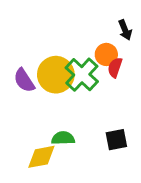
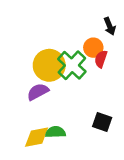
purple semicircle: (24, 80) -> (38, 92), moved, turned 95
green semicircle: (63, 138) -> (55, 132), moved
black square: (116, 140) -> (102, 122), turned 30

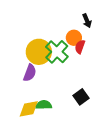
purple semicircle: (38, 92) -> (30, 73), turned 138
black square: (102, 122) -> (81, 97), turned 35

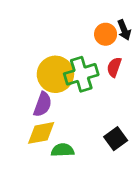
orange circle: (74, 38) -> (106, 34), moved
green cross: (57, 52) -> (81, 74), turned 30
yellow diamond: (29, 109) -> (41, 133), moved

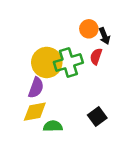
black arrow: (124, 30) -> (104, 36), moved

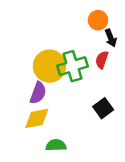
orange circle: (89, 29) -> (98, 20), moved
black square: (97, 117) -> (103, 108), moved
green semicircle: (53, 126) -> (56, 145), moved

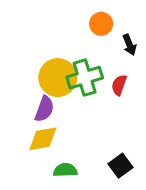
orange circle: (98, 20) -> (101, 24), moved
red semicircle: (102, 60) -> (119, 85), moved
black square: (103, 108) -> (121, 166), moved

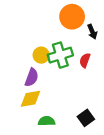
orange circle: (101, 24) -> (72, 17), size x1.5
yellow circle: (58, 78) -> (41, 55), size x0.6

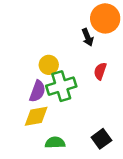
orange circle: (72, 17) -> (105, 18), moved
black arrow: (92, 32) -> (88, 37), moved
green cross: (60, 55) -> (61, 86), moved

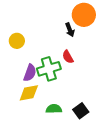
yellow circle: (49, 65) -> (17, 41), moved
red semicircle: (100, 71) -> (68, 57), moved, turned -48
green semicircle: (55, 143) -> (54, 109), moved

